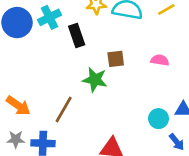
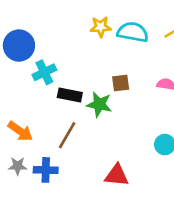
cyan cross: (49, 17) -> (44, 72), moved
black rectangle: (77, 36) -> (70, 95), moved, turned -60

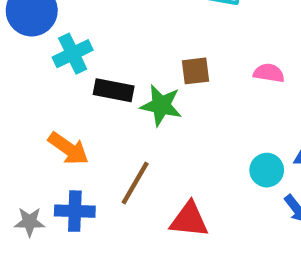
orange arrow: (20, 131) -> (68, 149), moved
brown line: (67, 135) -> (135, 183), moved
gray star: (18, 166) -> (30, 222), moved

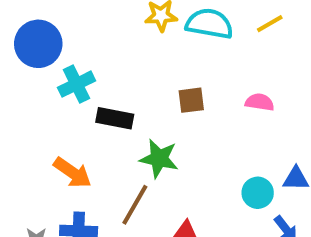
green star: (161, 105) -> (159, 159), moved

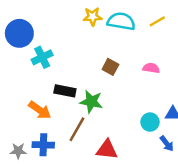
brown square: (191, 100) -> (110, 67), turned 35
black rectangle: (115, 118) -> (65, 91), moved

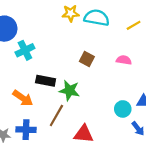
yellow line: (157, 21) -> (134, 25), moved

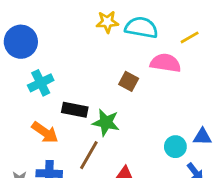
cyan cross: (25, 50) -> (41, 83), moved
pink semicircle: (124, 60) -> (165, 63), moved, size x1.5

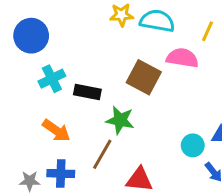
yellow line: (190, 37) -> (208, 31), turned -36
brown square: (129, 81) -> (144, 77), size x1.6
black rectangle: (75, 110) -> (87, 92), moved

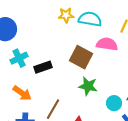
black rectangle: (87, 92) -> (43, 67), turned -30
green star: (120, 120) -> (88, 86), moved

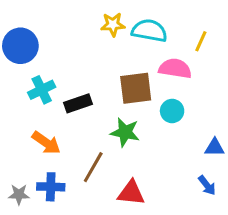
brown square: (81, 57) -> (136, 88), turned -35
green star: (88, 86) -> (125, 132), moved
cyan circle: (114, 103) -> (172, 111), moved

